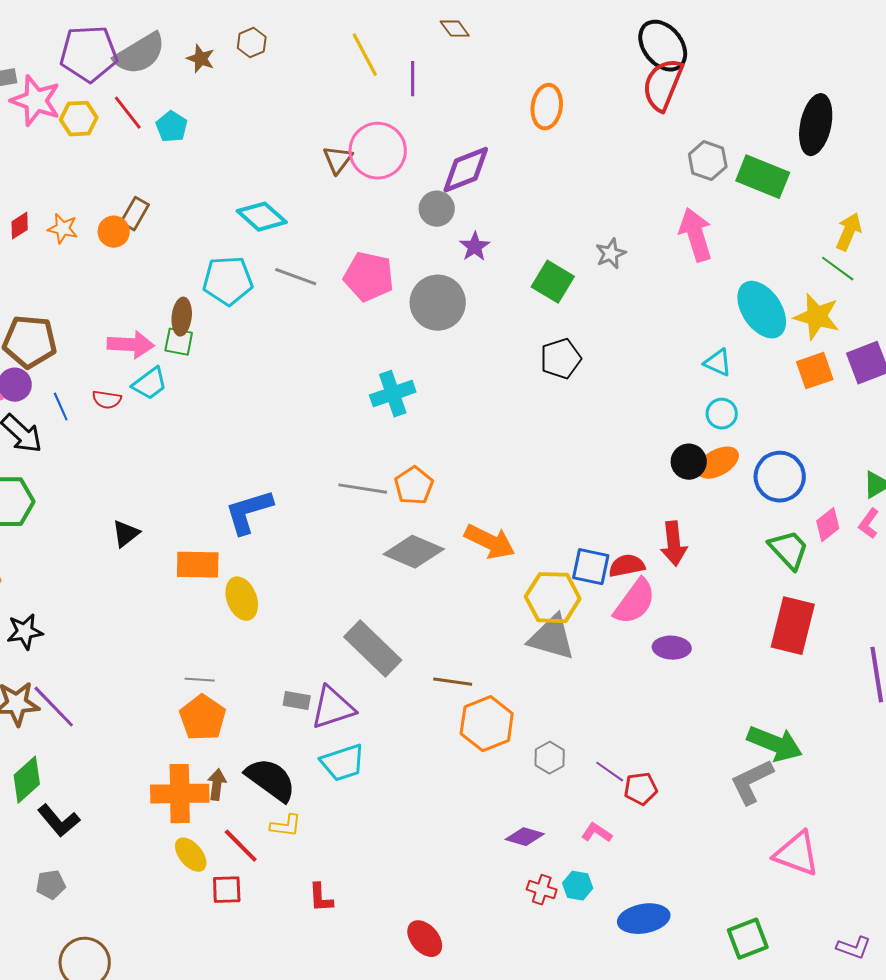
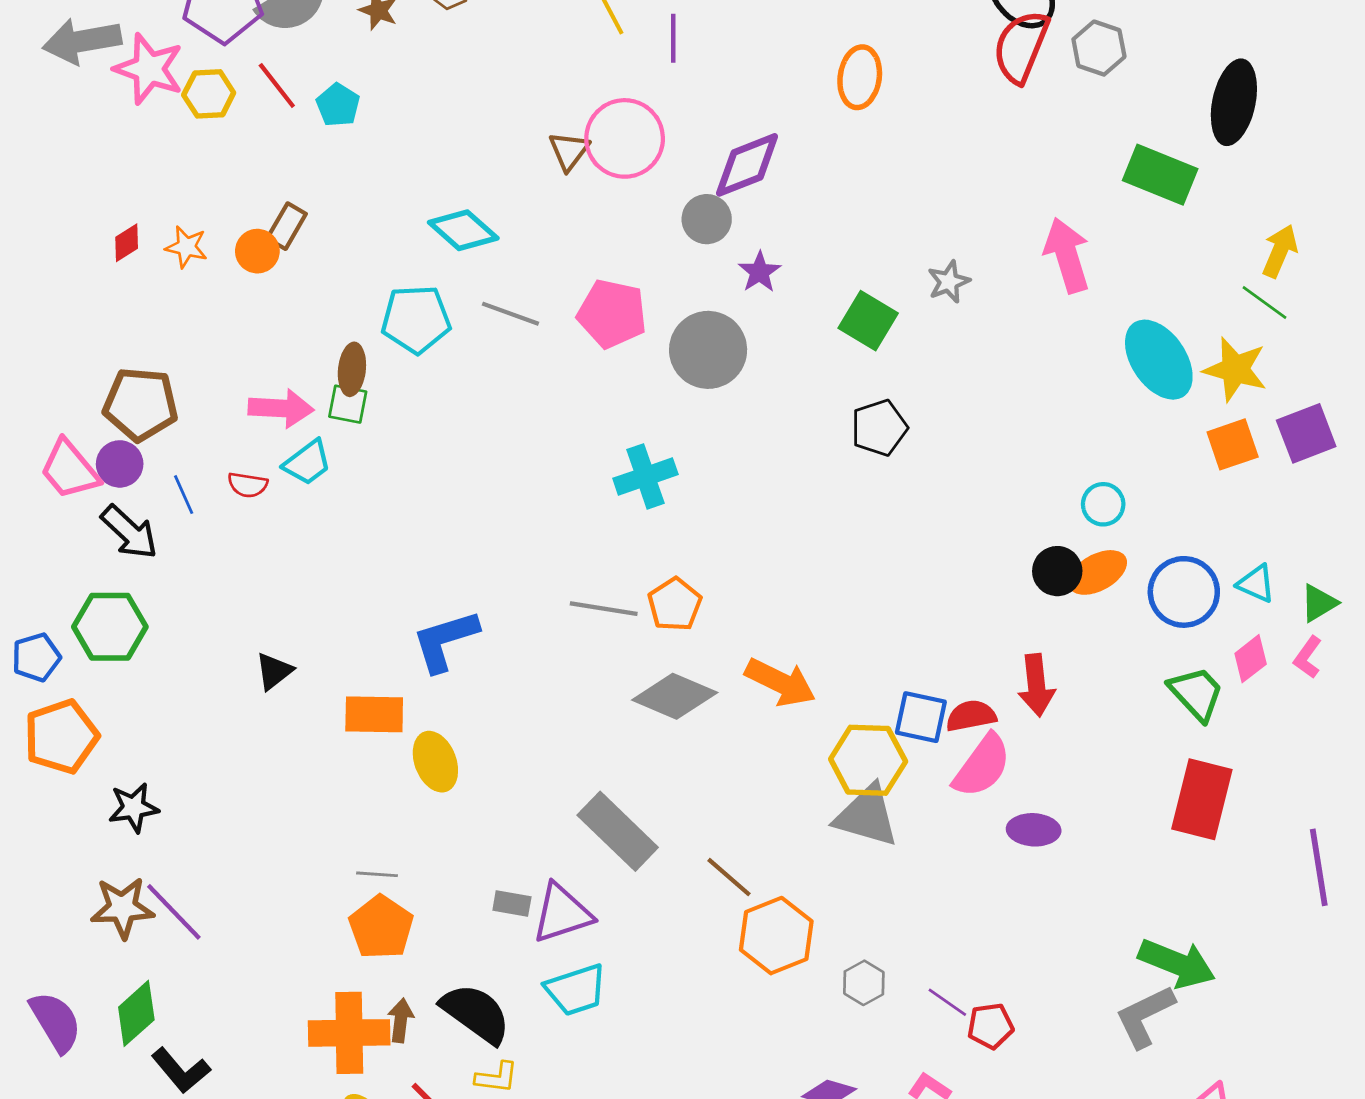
gray hexagon: (708, 161) -> (1099, 48), moved
cyan triangle: (718, 363) -> (1256, 584), moved
brown line: (453, 682) -> (729, 877), turned 33

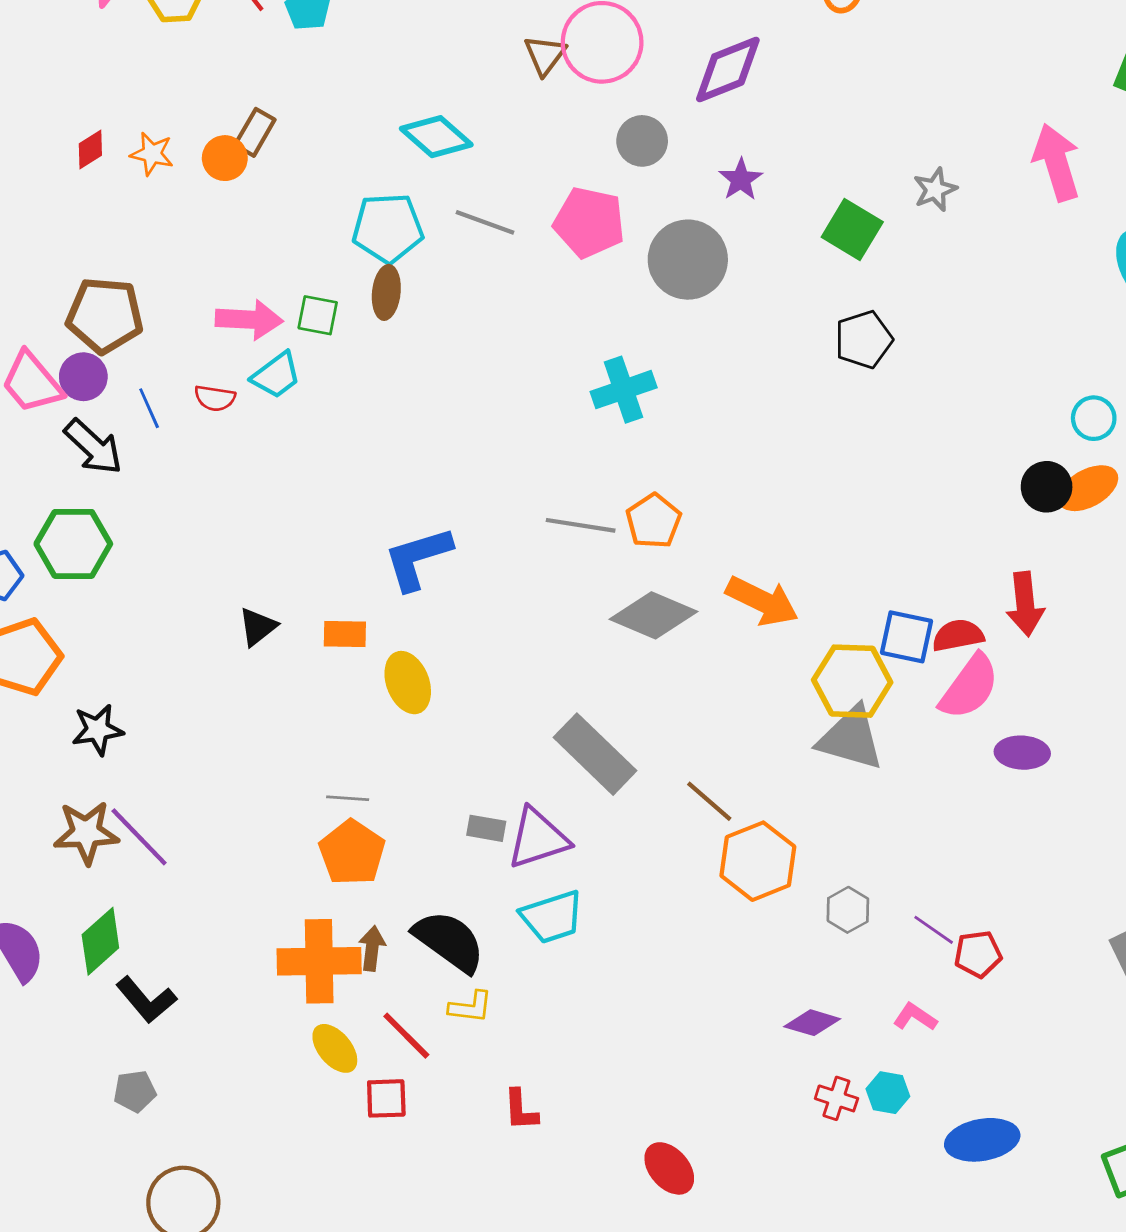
gray circle: (707, 219) -> (642, 141), moved
brown ellipse: (352, 369) -> (386, 292), moved
black triangle: (274, 671) -> (258, 627), moved
orange rectangle: (374, 714) -> (345, 634), size x0.7

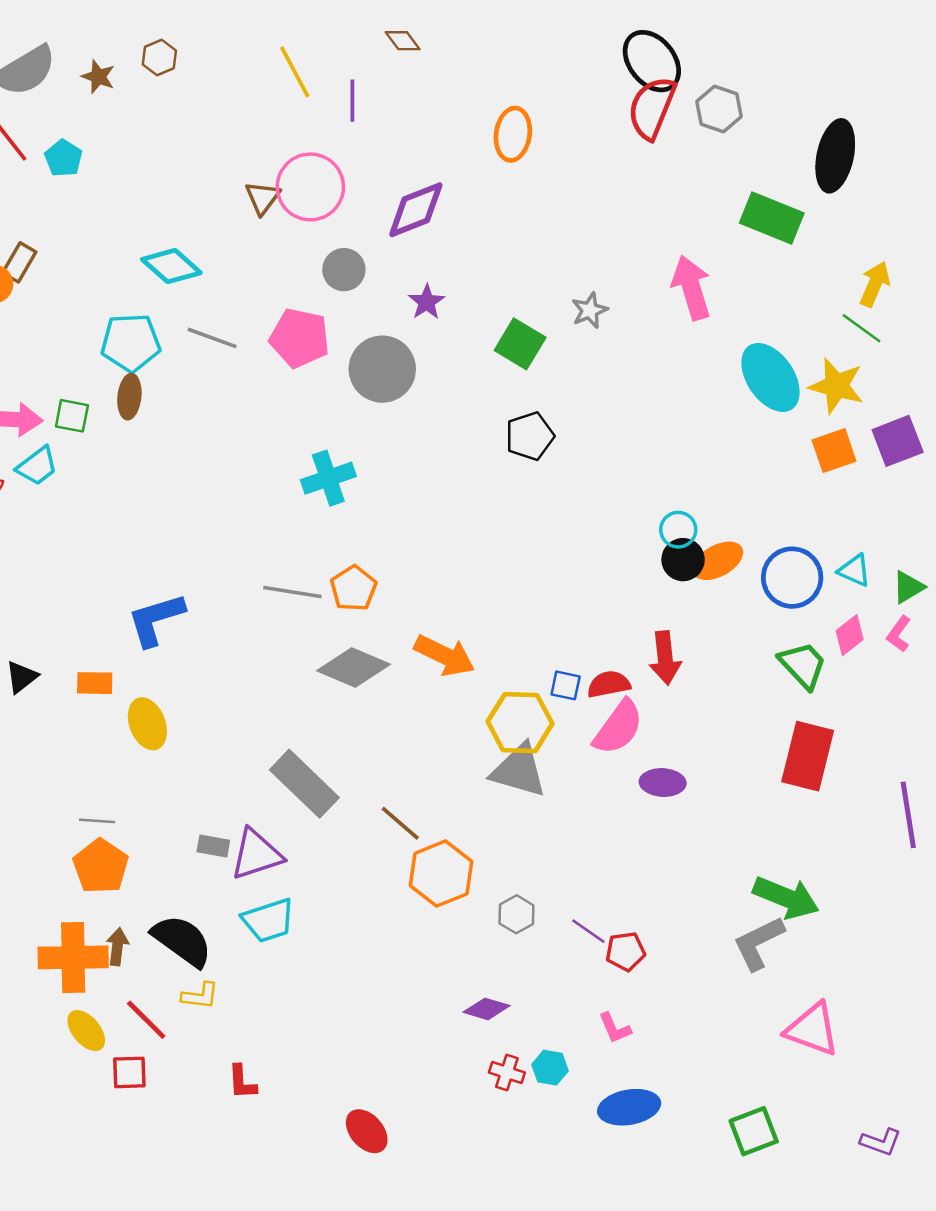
cyan circle: (1094, 418) -> (678, 530), moved
blue square: (906, 637) -> (566, 685), size x0.7
pink L-shape: (915, 1017) -> (615, 1028), moved, turned -147

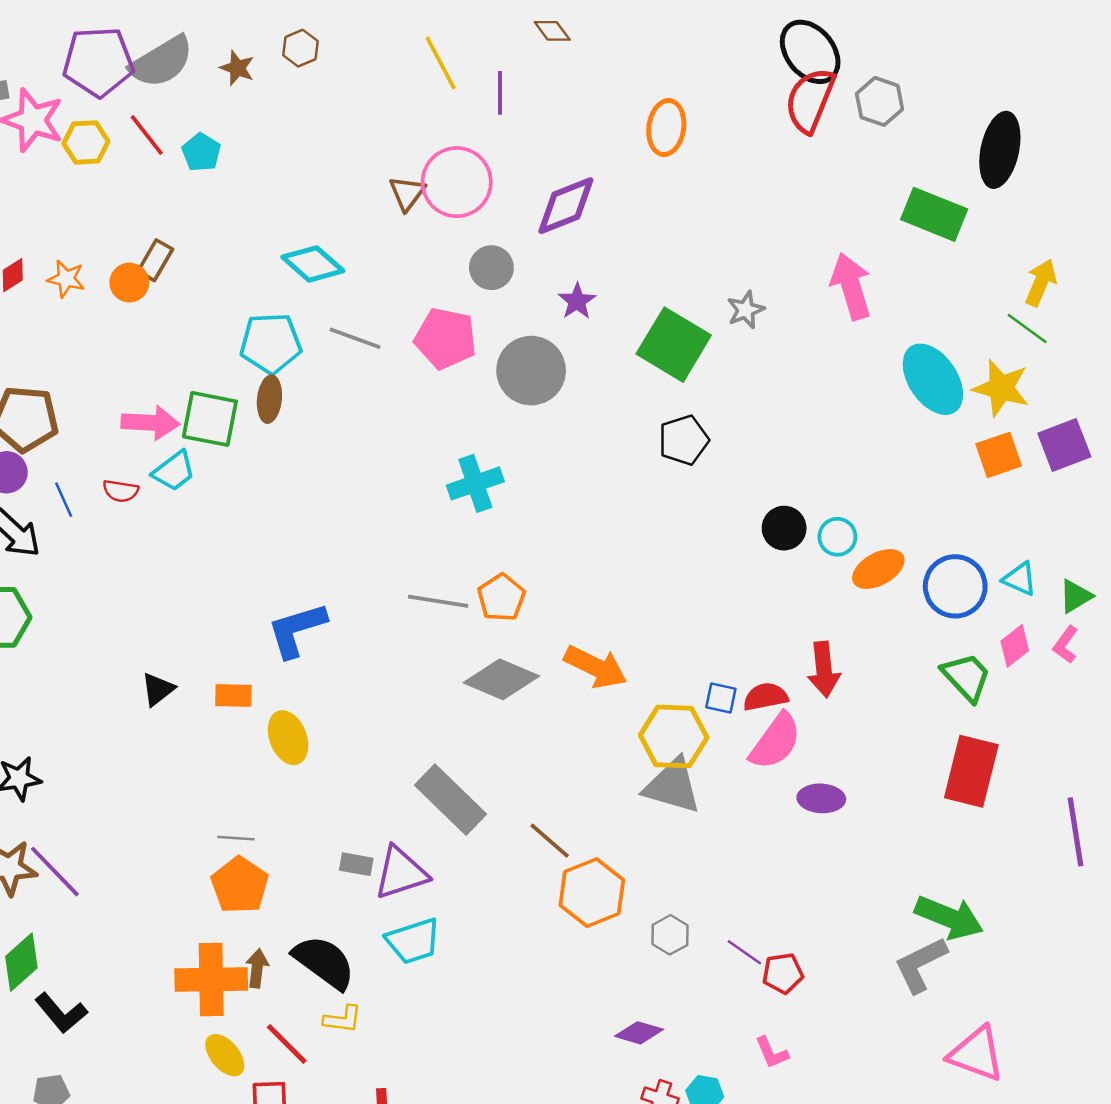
green square: (520, 344) -> (674, 345), size x1.4
green square: (72, 416) -> (210, 419), size x1.6
black circle: (683, 560) -> (784, 528), moved

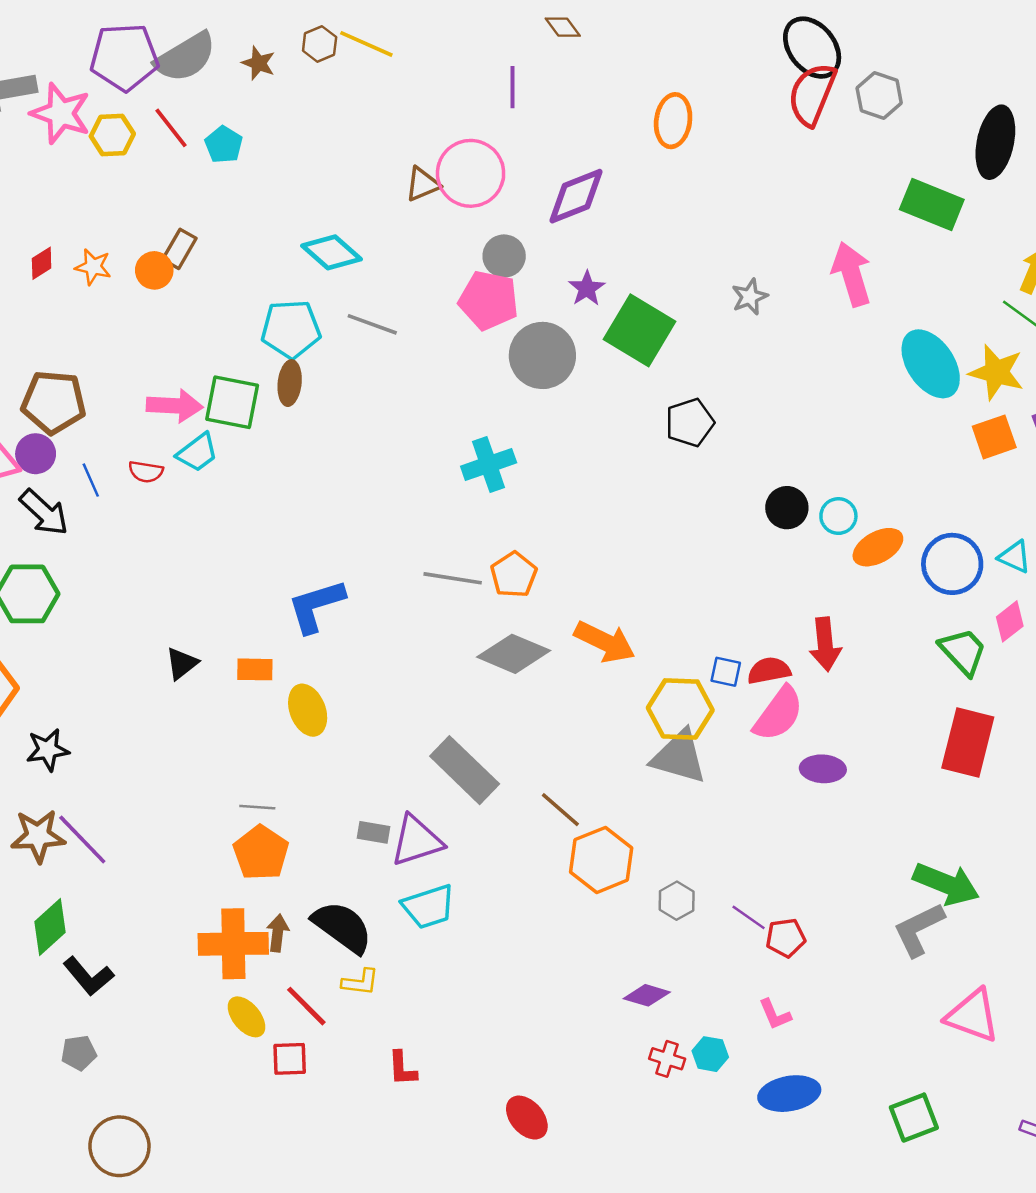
yellow line: (441, 63) -> (366, 44), moved, turned -38
brown triangle: (407, 193) -> (423, 184), turned 30
pink pentagon: (446, 338) -> (489, 300), moved
green square: (674, 345) -> (639, 330), moved

